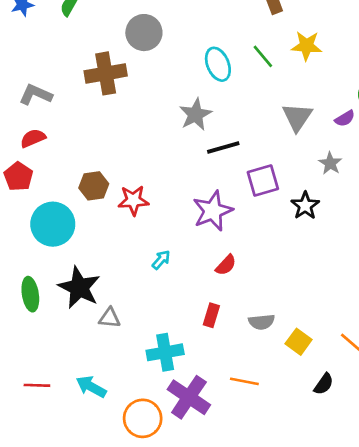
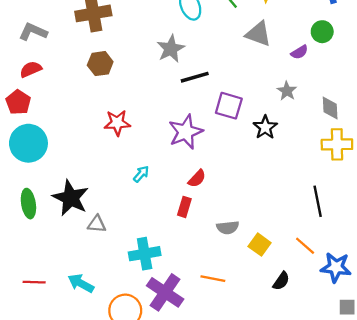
gray triangle: (297, 117) -> (258, 34), moved, turned -44
purple square: (263, 181) -> (229, 106), turned 32
brown hexagon: (94, 186) -> (100, 64), moved
cyan circle: (53, 224) -> (28, 143), moved
red rectangle: (211, 315) -> (184, 207), moved

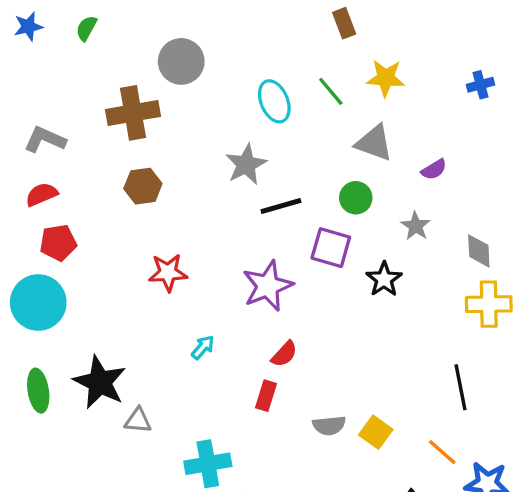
green circle: (322, 32) -> (356, 198), moved
red pentagon: (18, 102) -> (58, 243), moved, turned 30
yellow square: (260, 245) -> (376, 432), moved

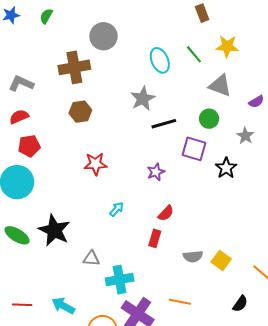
purple star: (268, 286) -> (156, 172), size x0.6
green ellipse: (38, 391) -> (17, 235), turned -50
gray triangle: (138, 421) -> (91, 258), moved

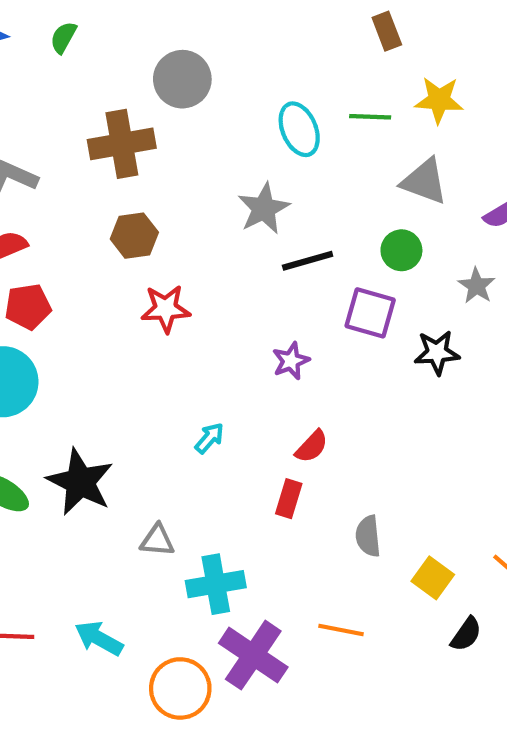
green line: (194, 54) -> (370, 117), turned -48
red star: (95, 164) -> (166, 309), moved
black star: (226, 168) -> (437, 353), turned 30
gray semicircle: (193, 256) -> (368, 536), turned 90
yellow square: (221, 260) -> (433, 578), moved

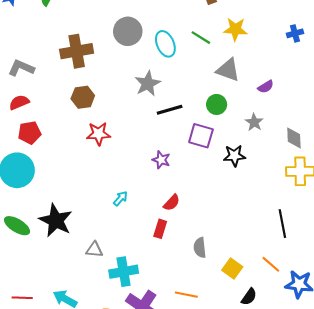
gray circle: (182, 79) -> (128, 31), moved
green line: (370, 117) -> (201, 38), turned 30
purple star: (291, 361) -> (161, 160), turned -30

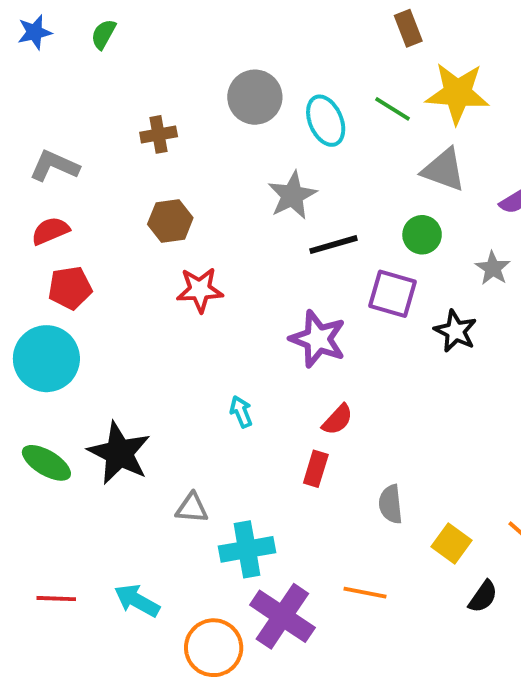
yellow star: (235, 29) -> (457, 93), size x1.4
brown cross: (77, 51) -> (159, 134), size x0.6
black star: (234, 156) -> (455, 331), turned 30
purple star: (161, 160) -> (318, 339), size x1.6
cyan arrow: (120, 199) -> (241, 412), turned -63

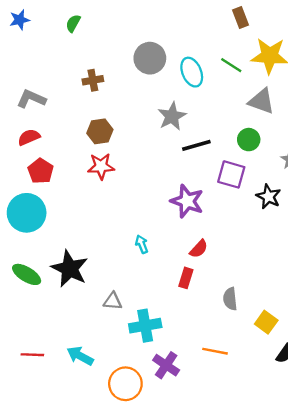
green semicircle: (103, 34) -> (73, 23), moved
red pentagon: (70, 288) -> (41, 171), turned -30
red star: (200, 290) -> (101, 166), moved
purple cross: (282, 616) -> (166, 365), size x0.7

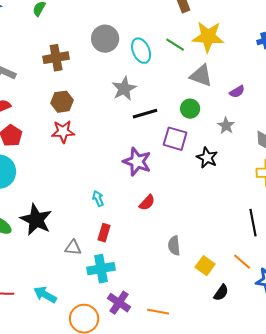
brown cross: (93, 80) -> (56, 58), size x1.4
red rectangle: (186, 278) -> (104, 233), moved
orange line: (215, 351) -> (158, 312), moved

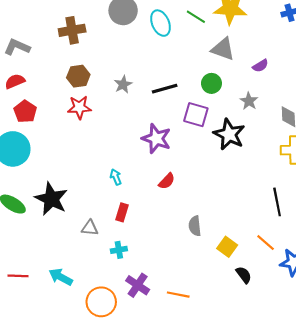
gray star: (124, 89) -> (123, 84), moved, size x0.7
black star: (207, 158) -> (229, 134), size x1.4
cyan cross: (101, 269) -> (119, 250), size x0.6
black semicircle: (221, 293) -> (244, 275), turned -72

